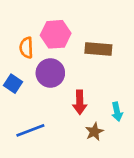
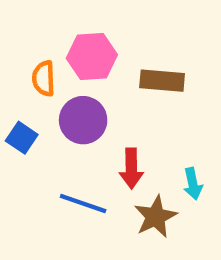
blue line: (30, 130) -> (83, 203), moved, turned 40
brown star: (94, 132) -> (155, 217), size x1.4

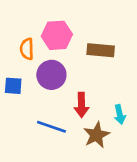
blue square: (22, 138) -> (13, 86), turned -30

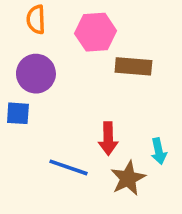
pink hexagon: (57, 35) -> (96, 32), moved
orange semicircle: (27, 49) -> (36, 19), moved
purple circle: (51, 75) -> (36, 74), moved

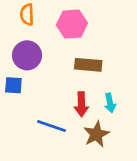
brown rectangle: (133, 66) -> (88, 65), moved
cyan arrow: (159, 151) -> (110, 103), moved

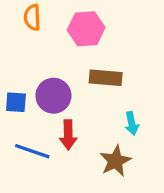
purple circle: (27, 55) -> (53, 96), moved
red arrow: (81, 104) -> (68, 135), moved
blue line: (52, 126) -> (32, 151), moved

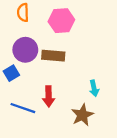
brown rectangle: (106, 78) -> (53, 56), moved
purple circle: (53, 96) -> (25, 50), moved
blue square: (16, 102) -> (11, 73), turned -35

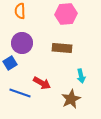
pink hexagon: (61, 21) -> (66, 14), moved
brown rectangle: (53, 56) -> (62, 48), moved
red arrow: (49, 96) -> (42, 83), turned -60

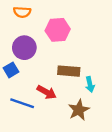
orange semicircle: (20, 11) -> (22, 12), turned -84
pink hexagon: (66, 14) -> (58, 30), moved
brown rectangle: (62, 48) -> (69, 71), moved

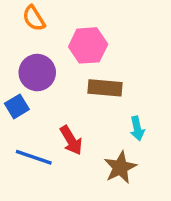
orange semicircle: (22, 12) -> (34, 18), turned 54
brown rectangle: (69, 71) -> (105, 88), moved
red arrow: (47, 92) -> (71, 140), turned 30

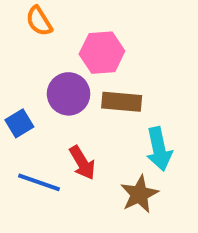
purple circle: (37, 73) -> (69, 94), moved
cyan arrow: (137, 128) -> (159, 149), size x1.5

